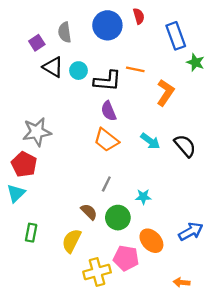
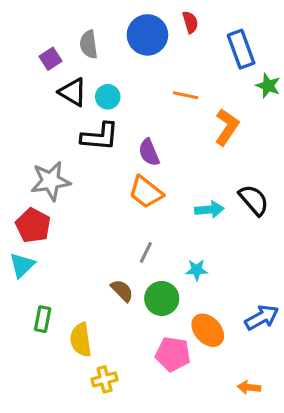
black L-shape: (107, 81) -> (100, 137), moved
cyan arrow: (150, 141) -> (209, 210), moved, turned -42
yellow semicircle: (72, 241) -> (81, 340), moved, turned -35
yellow cross: (97, 272) -> (105, 379), moved, size x0.7

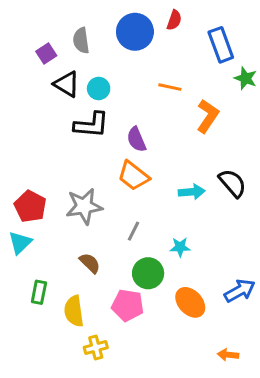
red semicircle: (190, 22) -> (174, 20), turned 36
gray star: (51, 181) -> (84, 206), moved
brown semicircle: (122, 291) -> (90, 263), moved
pink pentagon: (173, 354) -> (128, 305), moved

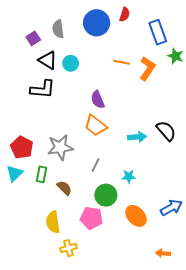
orange L-shape: (208, 116) -> (147, 68), moved
black L-shape: (91, 125) -> (43, 89), moved
green rectangle: (39, 292) -> (42, 174), moved

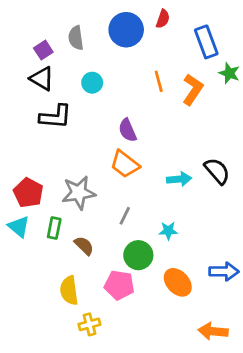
black triangle: (48, 60) -> (42, 79), moved
orange line: (121, 62) -> (159, 81), turned 63
cyan triangle: (15, 173) -> (19, 227), turned -36
blue arrow: (171, 208) -> (224, 271), turned 30
orange arrow: (163, 253) -> (213, 331), size x1.5

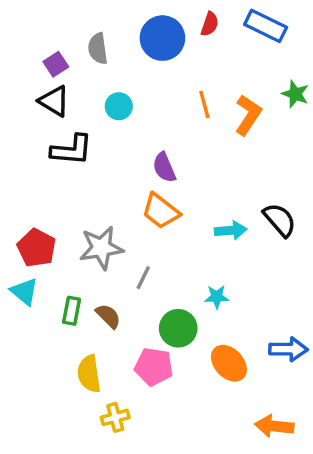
blue rectangle: (206, 42) -> (266, 26), moved, turned -44
gray line: (125, 216) -> (143, 278), moved
green rectangle: (54, 228) -> (72, 311), moved

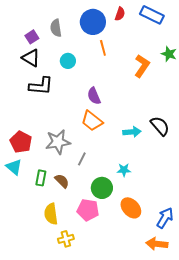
orange line: (204, 104) -> (103, 48), moved
blue arrow: (288, 349) -> (165, 218), moved, turned -60

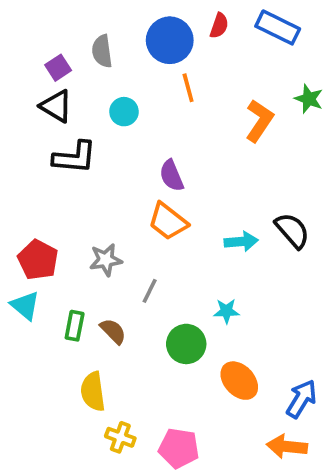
gray star: (58, 142) -> (106, 260), size x0.7
pink pentagon: (88, 210) -> (179, 448), moved
yellow cross: (66, 239) -> (120, 437), turned 35

